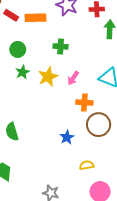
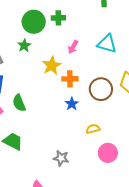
green circle: (18, 49) -> (34, 22), moved, size x1.5
yellow star: (48, 77) -> (52, 65), moved
orange cross: (84, 102) -> (70, 79), moved

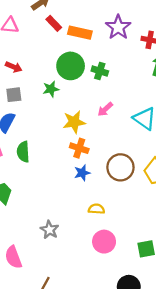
orange cross: (70, 79) -> (79, 148), moved

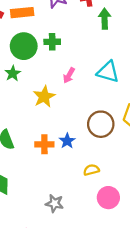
orange cross: (79, 148) -> (44, 144), moved

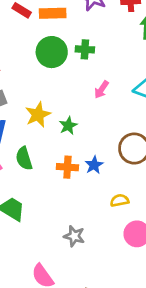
green star: (13, 73) -> (68, 126), moved
yellow star: (44, 97) -> (38, 115), moved

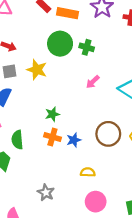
yellow star: (38, 115) -> (37, 70), moved, turned 30
green star: (68, 126) -> (52, 114), moved
green semicircle: (24, 159) -> (17, 140), moved

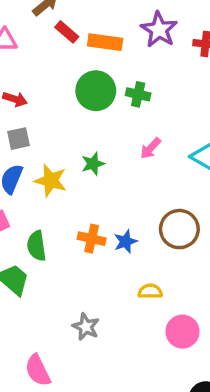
yellow star: (37, 70) -> (51, 181), moved
green star: (52, 114) -> (93, 164), moved
pink circle: (96, 202) -> (182, 332), moved

